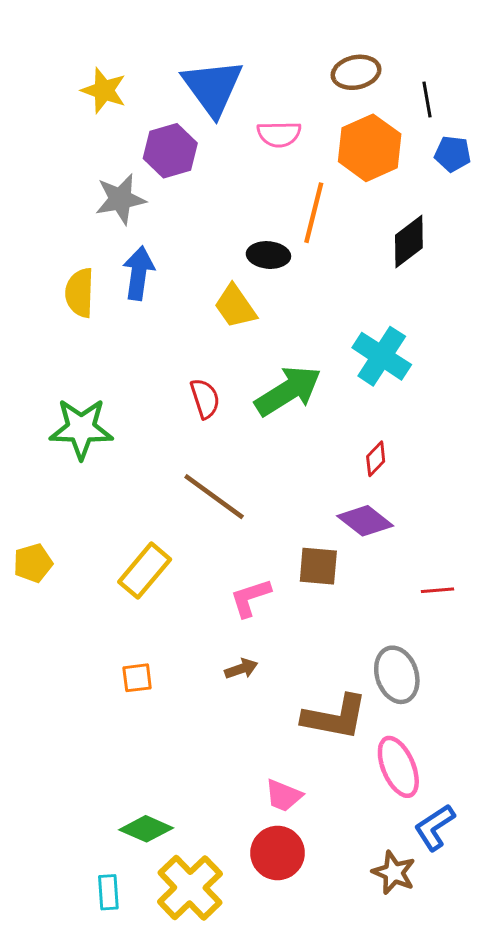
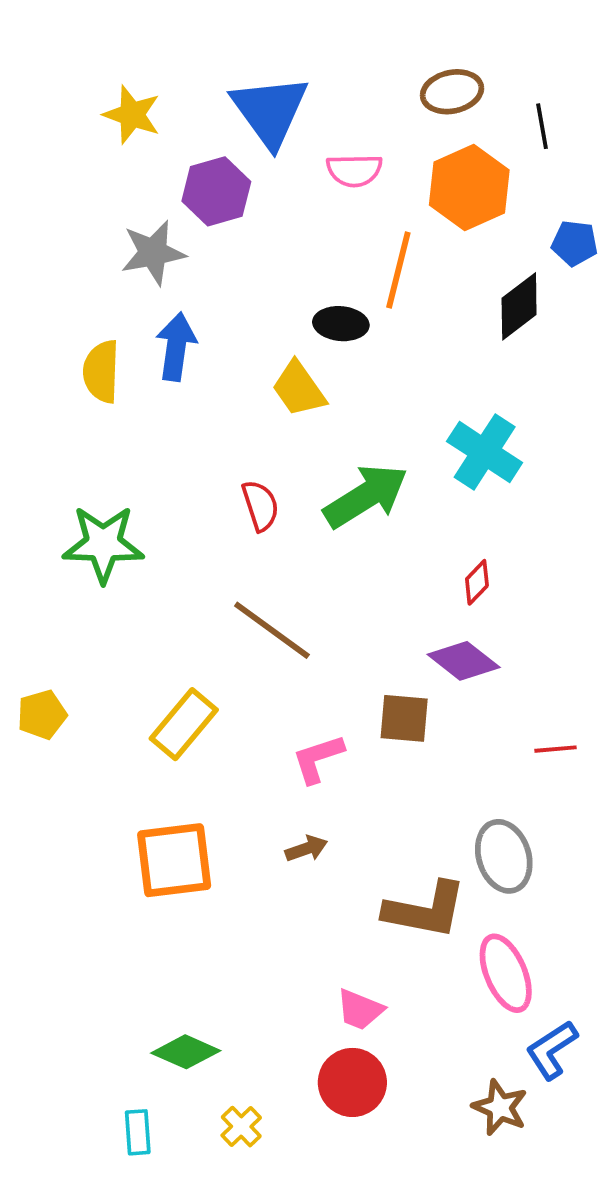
blue pentagon: (453, 154) -> (575, 243), moved
orange square: (137, 678) -> (174, 860), size x2.0
yellow cross: (190, 888) -> (241, 1127), size x0.5

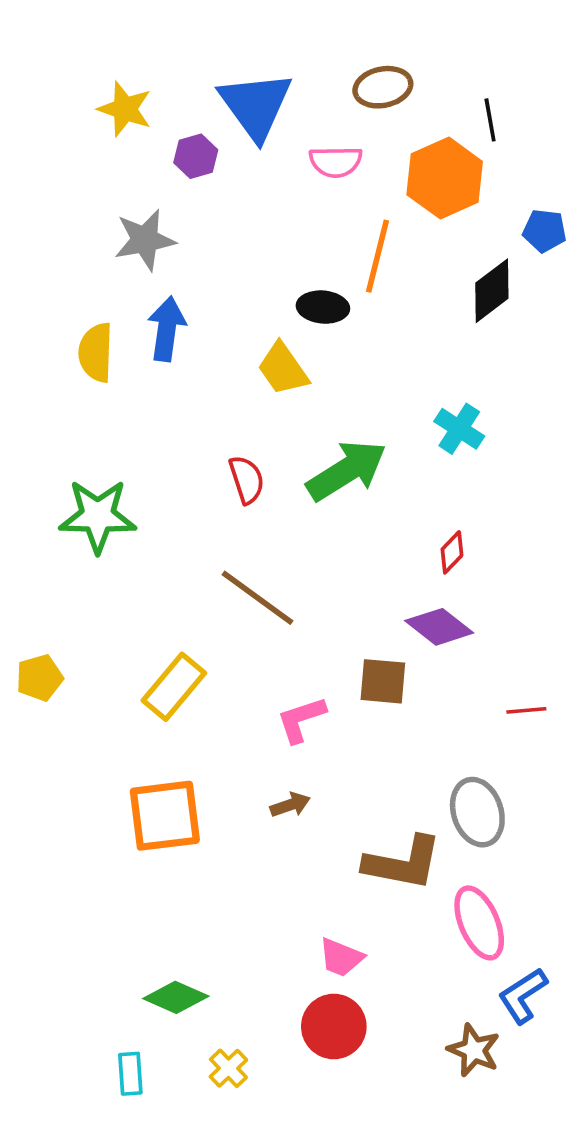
brown ellipse: (452, 92) -> (383, 87), moved
black line: (542, 126) -> (490, 120), moved
purple hexagon: (216, 191) -> (196, 156), moved, size x0.7
cyan cross: (485, 452) -> (459, 429), size x0.7

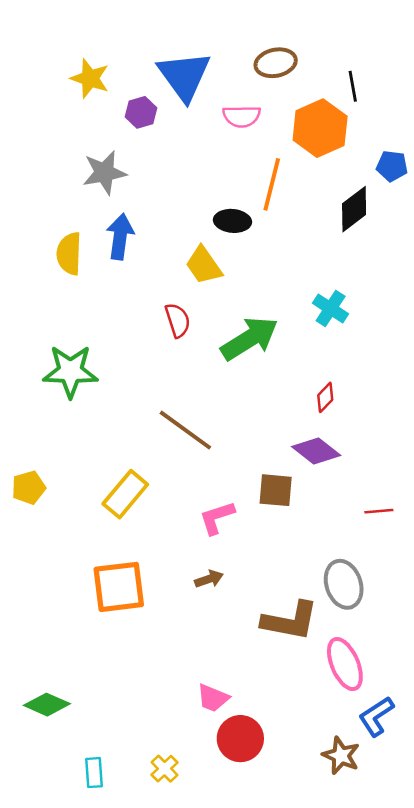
red semicircle: (247, 480) -> (178, 320), moved
pink trapezoid: (341, 957) -> (213, 698), moved
green diamond: (176, 997) -> (47, 705), moved

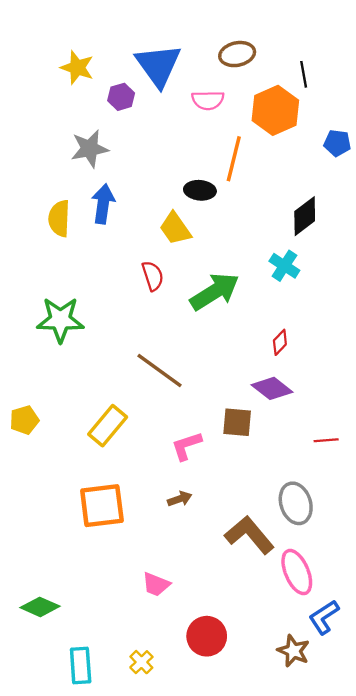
black diamond: (354, 209) -> (305, 216), moved
brown L-shape: (290, 621) -> (250, 535), turned -141
pink trapezoid: (213, 698) -> (156, 584), moved
cyan rectangle: (94, 773) -> (81, 665), size x1.4

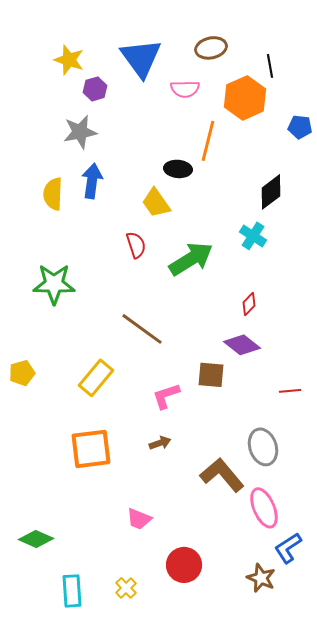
purple hexagon: (121, 97) -> (95, 89), moved

